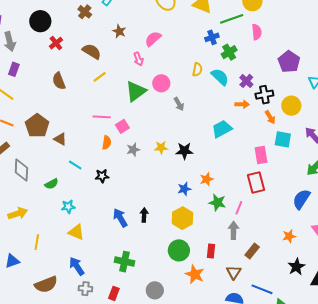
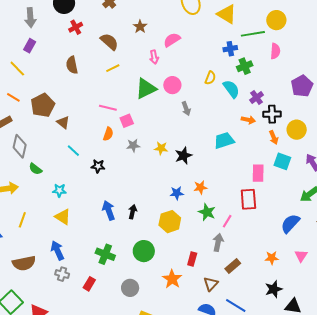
black star: (184, 151) -> (183, 156), turned -30
green semicircle: (52, 184) -> (35, 169), moved, turned 56
green circle: (179, 250) -> (144, 251), moved

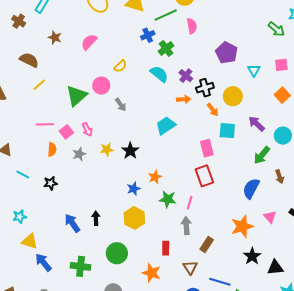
pink arrow: (154, 57) -> (87, 129), moved
yellow semicircle: (210, 78) -> (120, 66), moved, turned 40
blue arrow: (57, 250) -> (43, 262), moved
orange star: (272, 258) -> (242, 226), size x1.6

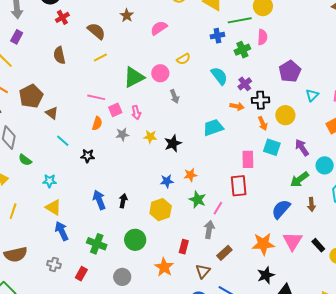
green cross: (166, 48) -> (242, 50), moved
pink triangle: (270, 217) -> (293, 241), size x1.5

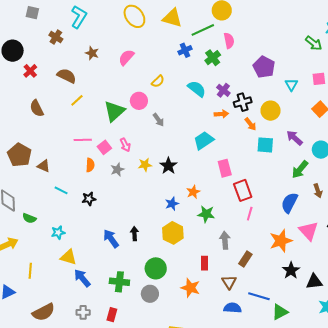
pink rectangle: (248, 159) -> (225, 168), moved
pink line: (218, 208) -> (250, 214), moved
gray circle: (122, 277) -> (150, 294), moved

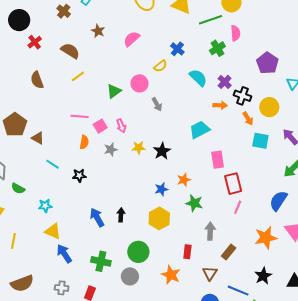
blue cross: (185, 50) -> (177, 49), moved, turned -32
black cross: (243, 102) -> (243, 96), turned 30
green triangle: (114, 111) -> (114, 91), size x0.7
black star: (291, 270) -> (263, 276), moved

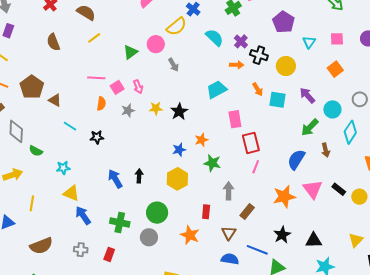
yellow semicircle: (160, 66) -> (176, 26), size x1.5
orange arrow: (248, 119) -> (258, 89), moved

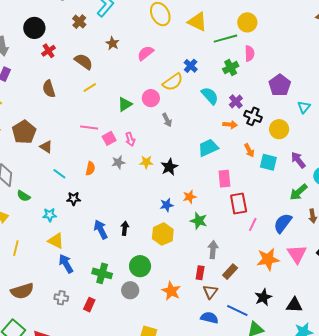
orange semicircle: (101, 104) -> (90, 169), moved
black star: (97, 137) -> (74, 199), moved
pink line: (256, 167) -> (253, 224), moved
red rectangle: (206, 212) -> (200, 273), moved

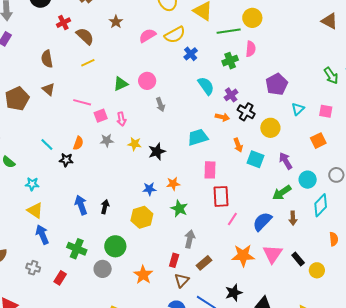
red cross: (49, 51) -> (63, 23), moved
yellow semicircle: (173, 82) -> (175, 35), moved
brown triangle: (46, 147) -> (48, 89), moved
black star: (74, 199) -> (66, 160), moved

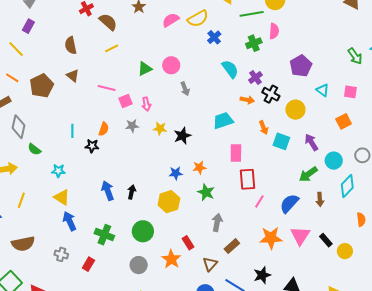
cyan triangle: (298, 109) -> (323, 90), turned -40
cyan line: (47, 144) -> (72, 131), turned 48
red rectangle: (174, 260) -> (188, 243), moved, turned -48
gray circle: (103, 269) -> (139, 265), moved

